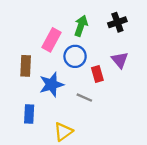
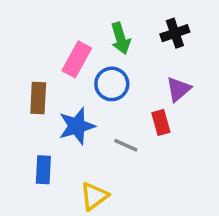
green arrow: (81, 26) -> (121, 38), turned 144
purple triangle: (120, 60) -> (178, 89), turned 30
red rectangle: (97, 74) -> (161, 123), moved

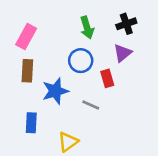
pink rectangle: (77, 59) -> (26, 36), moved
purple triangle: (178, 89) -> (123, 53), moved
red rectangle: (161, 123) -> (107, 78), moved

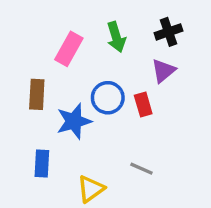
pink rectangle: (26, 36) -> (69, 49), moved
blue circle: (81, 61) -> (108, 98), moved
gray line: (91, 105) -> (141, 169), moved

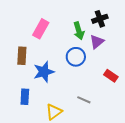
green arrow: (116, 37) -> (79, 31), moved
blue circle: (108, 98) -> (76, 57), moved
red rectangle: (143, 104) -> (111, 76), moved, turned -40

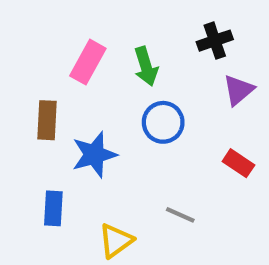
green arrow: (79, 31) -> (146, 66), moved
purple triangle: (97, 42) -> (238, 90), moved

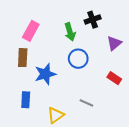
black cross: (215, 41) -> (93, 20), moved
pink rectangle: (88, 62) -> (31, 31), moved

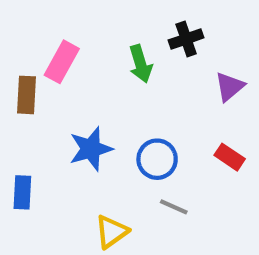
brown rectangle: (23, 58) -> (27, 95), moved
blue circle: (78, 59) -> (157, 159), moved
blue rectangle: (26, 100) -> (22, 192), moved

